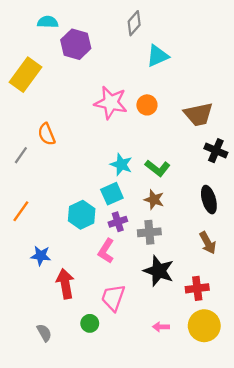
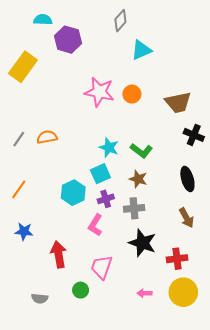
orange semicircle: (47, 134) -> (47, 137), moved, turned 102
blue star: (41, 256) -> (24, 231), moved
gray semicircle: (44, 333) -> (40, 298), turned 126

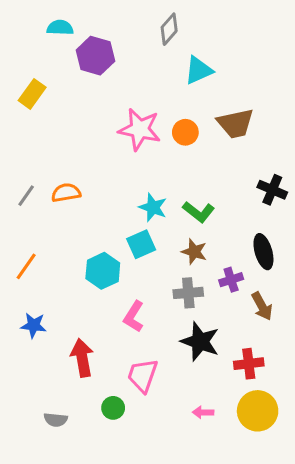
yellow rectangle: (23, 67) -> (32, 94), size x0.7
brown trapezoid: (178, 102) -> (235, 123), moved
purple cross: (106, 199) -> (231, 280), moved

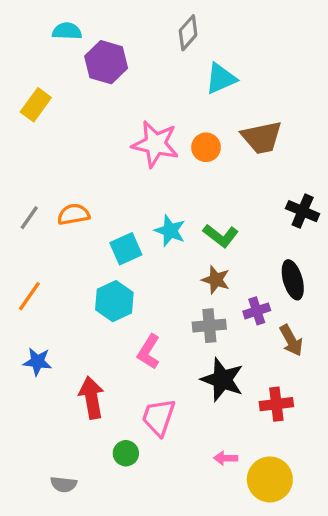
cyan square: (141, 244) -> (126, 249), moved
yellow circle: (258, 411) -> (270, 479), moved
gray semicircle: (56, 420) -> (64, 484), moved

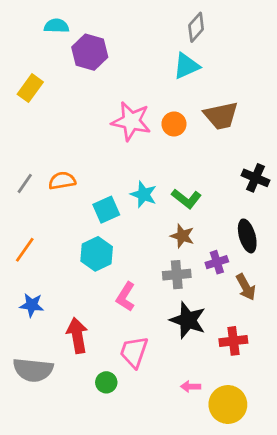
gray diamond: (188, 33) -> (196, 27), moved
gray semicircle: (64, 484) -> (33, 370), moved, size x1.8

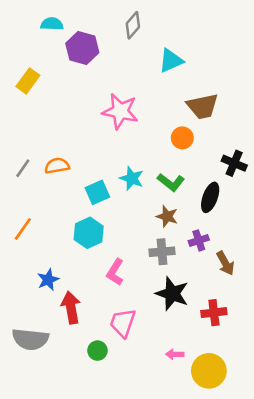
gray diamond: (196, 27) -> (133, 25), moved
orange circle: (174, 124) -> (182, 138), moved
black ellipse: (247, 236) -> (210, 197), moved, turned 36
blue star: (32, 305) -> (48, 280), moved, turned -30

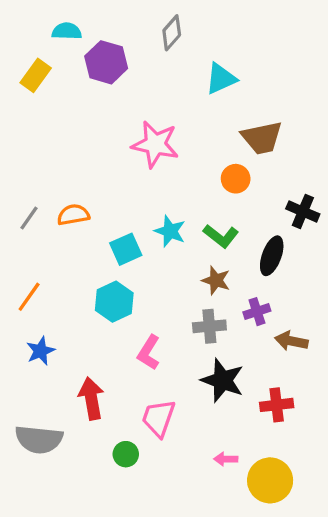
yellow rectangle: (28, 81) -> (36, 75), moved
brown arrow: (225, 263) -> (291, 341), turned 130
blue star: (48, 280) -> (41, 351), moved

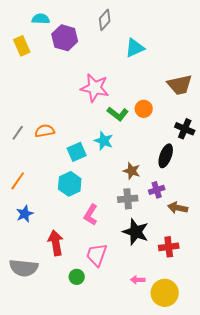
yellow rectangle: (36, 75) -> (22, 46), turned -60
brown trapezoid: (262, 138) -> (180, 85), moved
green L-shape: (221, 236) -> (118, 114), moved

